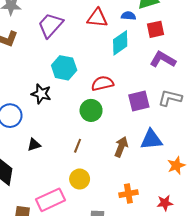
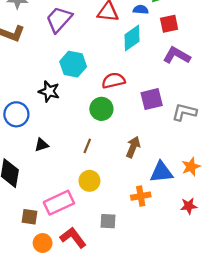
gray L-shape: (170, 98) -> (184, 112), moved
blue triangle: (151, 140) -> (161, 172), moved
red star: (165, 203) -> (189, 206), moved

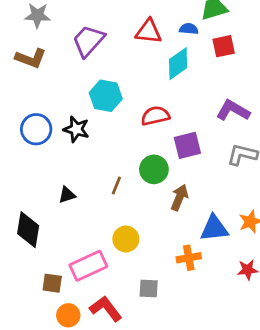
purple L-shape: (177, 55) -> (233, 110), moved
purple square: (152, 99) -> (187, 145), moved
green circle: (101, 109) -> (154, 169), moved
blue circle: (16, 114) -> (36, 129), moved
brown line: (87, 146) -> (116, 185), moved

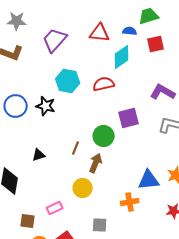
red semicircle: (155, 116) -> (104, 84), moved
brown arrow: (179, 197) -> (96, 163), moved
pink rectangle: (88, 266) -> (55, 208), size x0.6

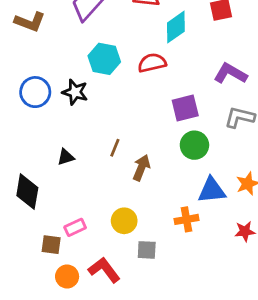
green circle: (104, 136) -> (194, 145), moved
yellow circle: (83, 188) -> (124, 221), moved
pink rectangle: (55, 208) -> (75, 227), moved

